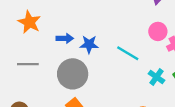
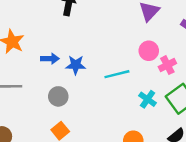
cyan line: (128, 53) -> (117, 74), turned -45
gray circle: (73, 74) -> (58, 96), size x0.6

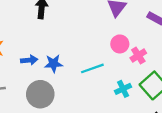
gray circle: (58, 96) -> (40, 94), size x1.5
cyan cross: (148, 99) -> (123, 89), turned 35

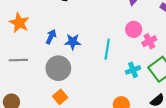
blue arrow: (29, 60) -> (51, 37), turned -64
cyan line: (92, 68) -> (107, 49), turned -66

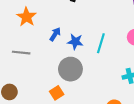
cyan line: (107, 49) -> (101, 43), moved
gray circle: (58, 68) -> (70, 69), moved

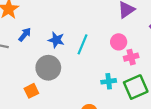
blue arrow: (55, 34) -> (25, 35), moved

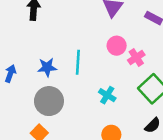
cyan cross: (109, 81) -> (107, 95), moved, turned -32

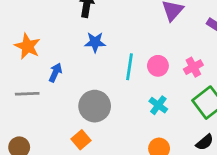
pink circle: (117, 46) -> (158, 66), moved
blue star: (47, 67) -> (95, 42), moved

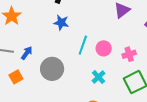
blue arrow: (55, 73) -> (27, 53), moved
orange square: (81, 140) -> (16, 77), moved

